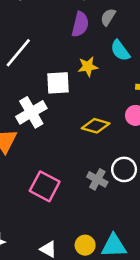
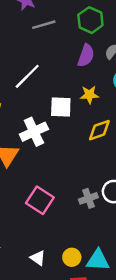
yellow diamond: (96, 126) -> (99, 130), moved, turned -40
gray cross: (97, 179) -> (88, 198), turned 36

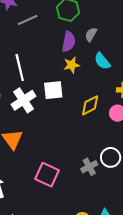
white line: (27, 76) -> (20, 67), turned -50
yellow star: (89, 95) -> (72, 65), moved
white cross: (34, 132) -> (24, 100), moved

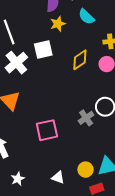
pink square: (47, 175) -> (47, 130), turned -30

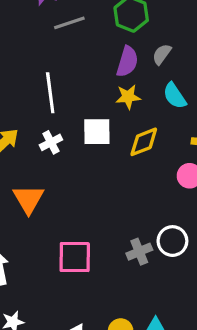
yellow diamond: (80, 60) -> (144, 142), moved
white cross: (16, 63) -> (51, 142), size x0.6

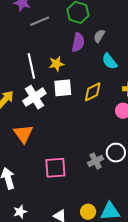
yellow star: (128, 97) -> (56, 64), moved
white cross: (51, 142) -> (34, 97), size x1.6

